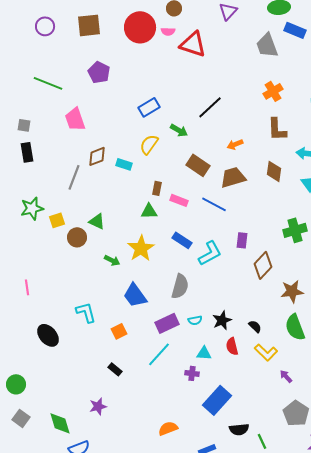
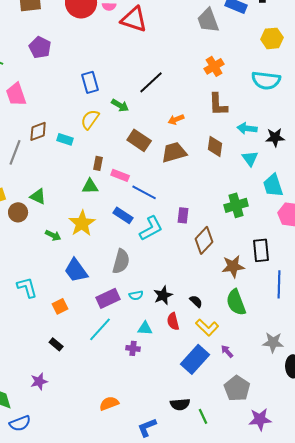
blue rectangle: (149, 107) -> (90, 82), turned -75
blue line: (214, 204) -> (144, 192), moved
blue rectangle: (217, 400) -> (195, 359), moved

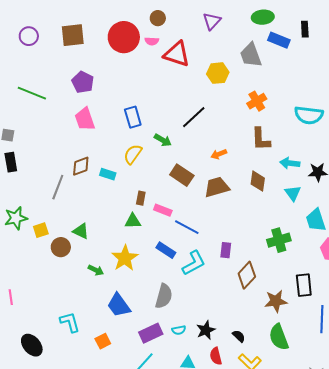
yellow hexagon: (272, 38) -> (218, 73), moved
pink trapezoid: (16, 94) -> (85, 119), moved

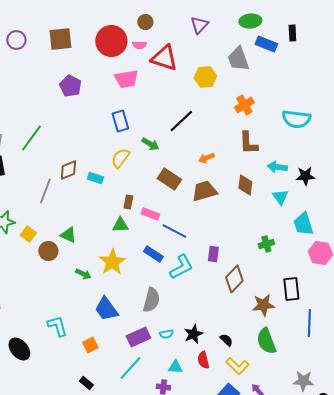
green line: (32, 93) -> (31, 138), moved, turned -76
pink trapezoid: (85, 119) -> (126, 79), moved, turned -80
yellow square: (41, 230) -> (28, 234), turned -35
green cross: (279, 240) -> (266, 244), size x0.7

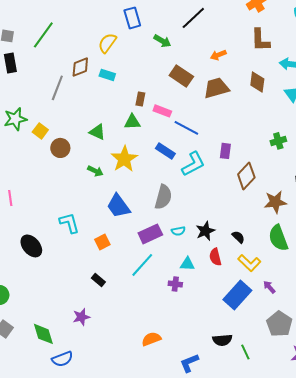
yellow semicircle: (120, 158) -> (107, 43), moved
green triangle: (68, 235) -> (97, 132), moved

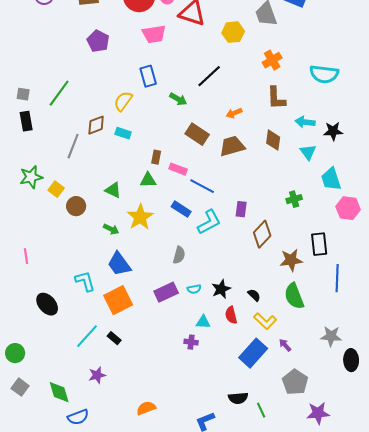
gray semicircle: (163, 197) -> (179, 255), size x0.7
blue trapezoid: (118, 206) -> (119, 264), moved
orange square: (102, 242) -> (118, 300), size x1.8
cyan line: (142, 265) -> (87, 336), moved
orange semicircle: (151, 339) -> (146, 408), moved

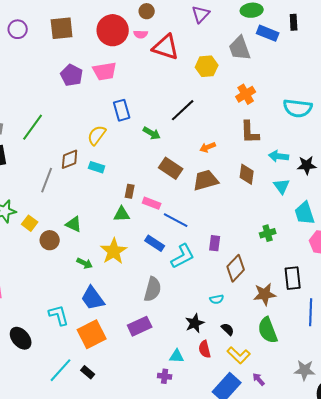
pink trapezoid: (154, 34) -> (105, 71), moved
green triangle: (113, 190) -> (74, 224), moved
gray semicircle: (179, 255) -> (153, 289), size x1.4
cyan semicircle: (194, 289) -> (217, 299), moved

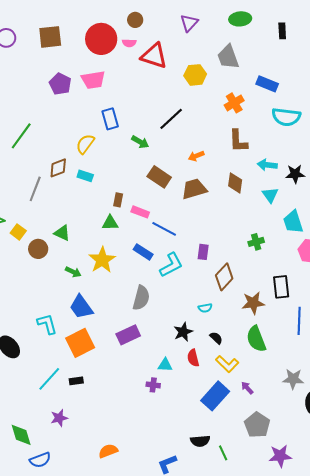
blue rectangle: (268, 33) -> (267, 84), moved
black rectangle: (88, 372) -> (76, 381), turned -48

